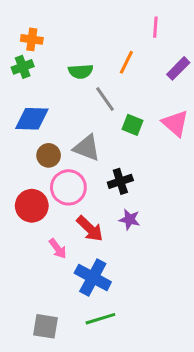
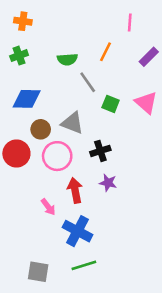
orange cross: (32, 39) -> (23, 21), moved
red circle: (32, 206) -> (16, 153), moved
red arrow: (90, 229) -> (75, 190), turned -145

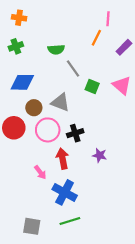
orange line: (105, 52) -> (96, 38), moved
black cross: (100, 151) -> (75, 133), moved
purple star: (108, 183) -> (100, 155), moved

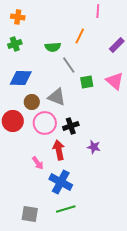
pink line: (108, 19) -> (98, 11), moved
orange line: (96, 38) -> (80, 36), moved
green square: (92, 87) -> (87, 82), turned -32

